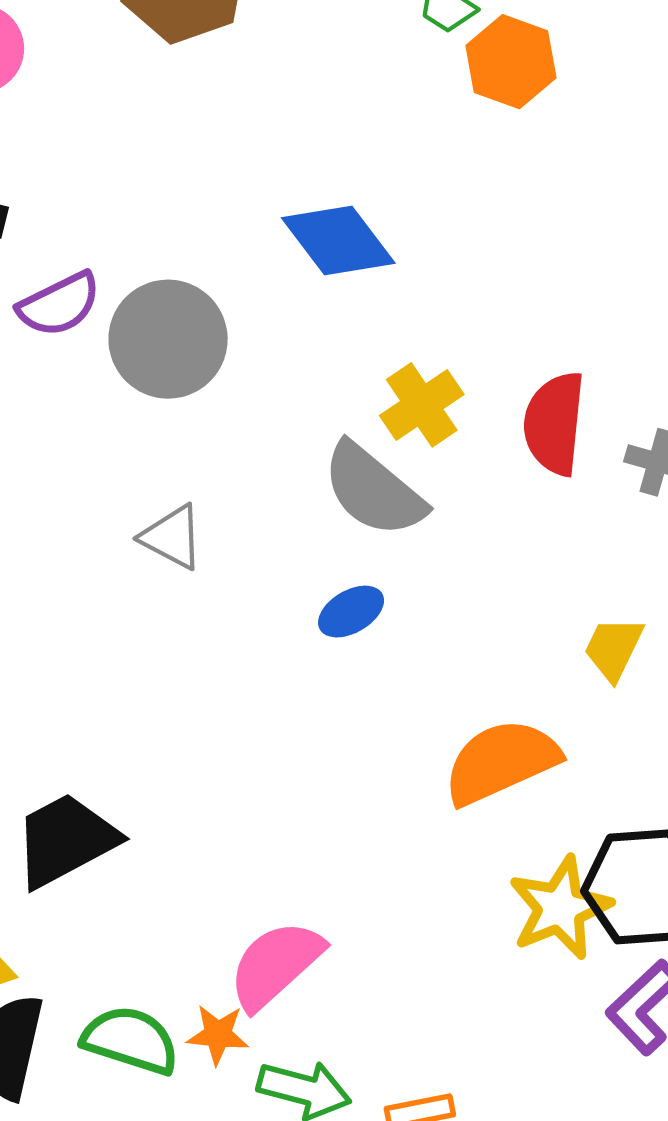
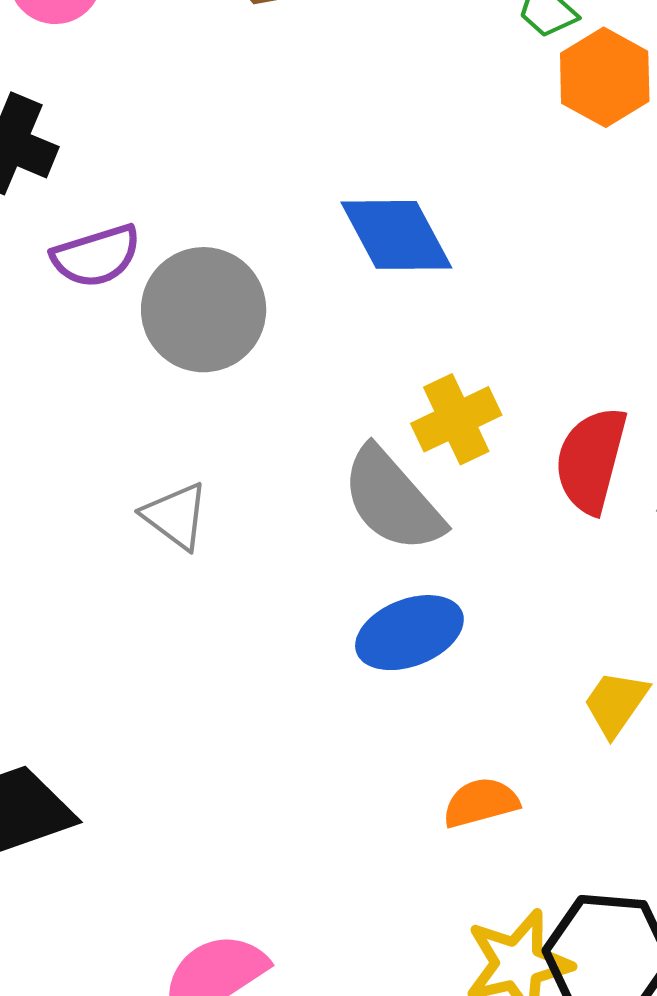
blue ellipse: (351, 612) -> (409, 633), moved, size x1.5
orange semicircle: (501, 762) -> (481, 803), size x0.6

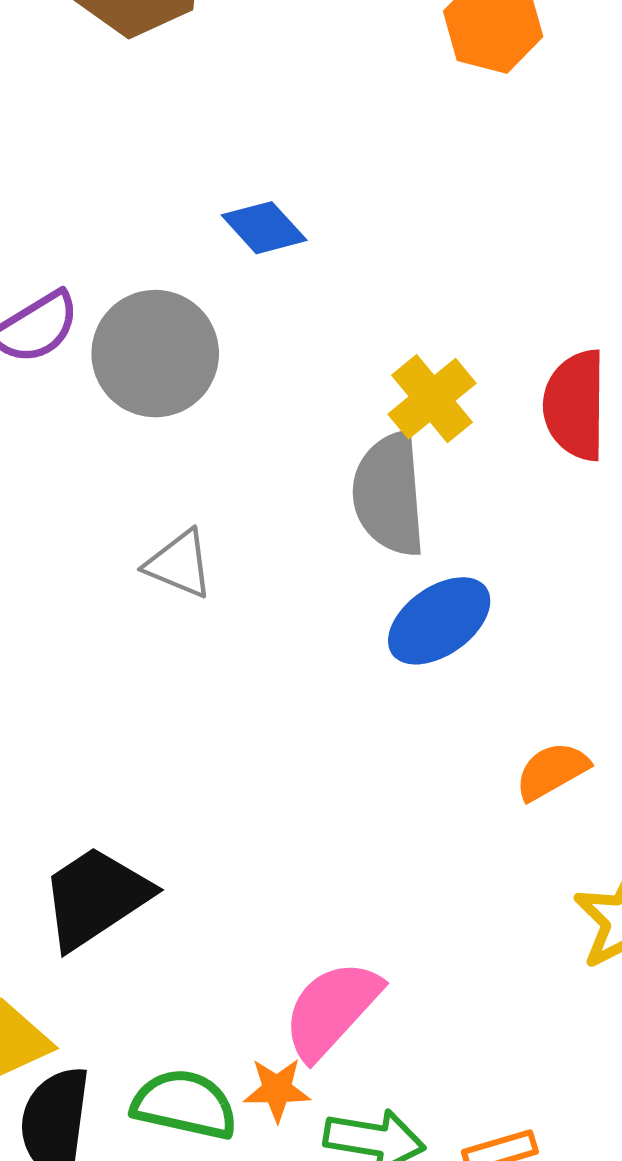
blue diamond: (396, 235) -> (264, 228), moved, size x0.7
gray semicircle: (392, 500) -> (389, 494), turned 51

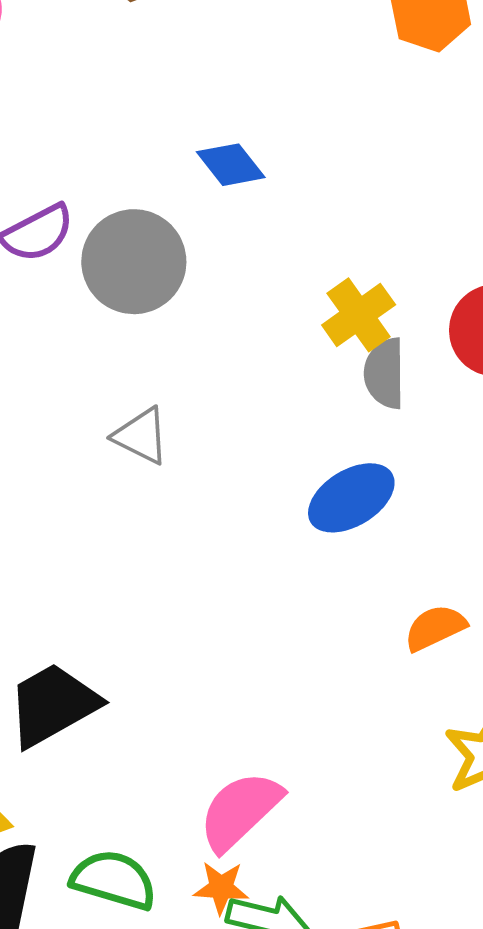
gray semicircle: (389, 494) -> (385, 373), moved, size x0.7
orange star: (277, 1090) -> (221, 888), moved

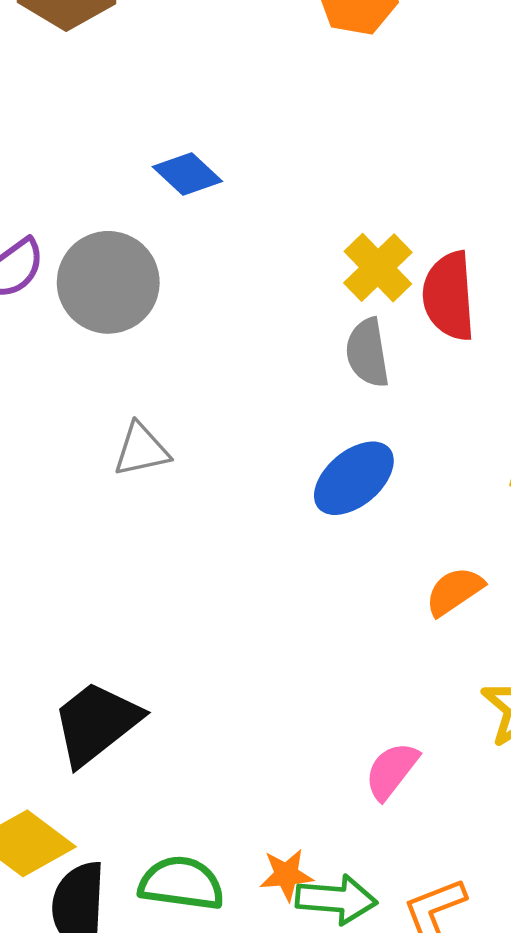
yellow cross: (359, 315) -> (378, 268), moved
gray triangle: (141, 436) -> (141, 450), turned -30
pink semicircle: (240, 811) -> (392, 771), moved, size x0.7

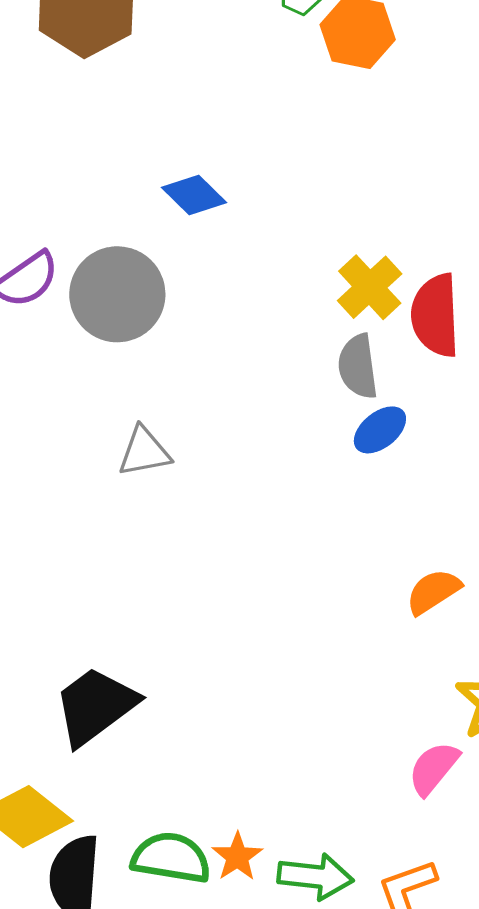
blue ellipse: (354, 478) -> (380, 430), moved, size x0.7
pink semicircle: (392, 771) -> (434, 768), moved
orange star: (286, 875) -> (237, 857), moved, turned -30

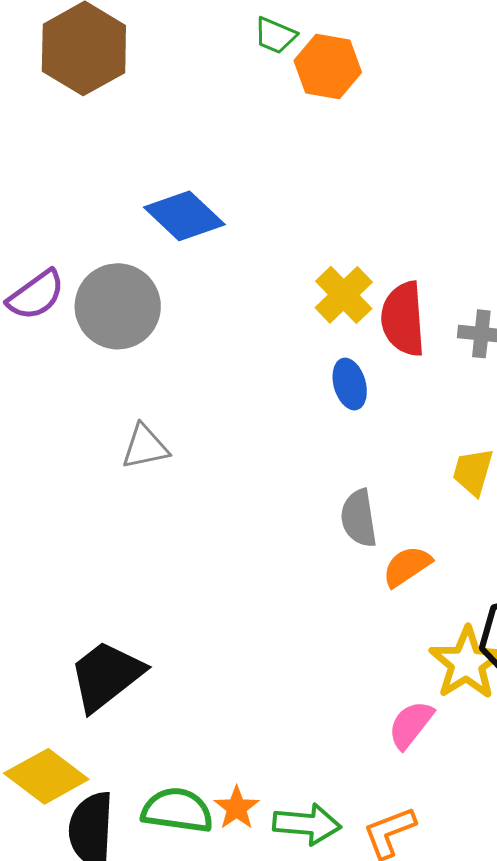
blue diamond: (194, 195) -> (184, 216), size x1.4
gray semicircle: (358, 366) -> (359, 518), moved
blue ellipse: (380, 430) -> (350, 384), moved, turned -66

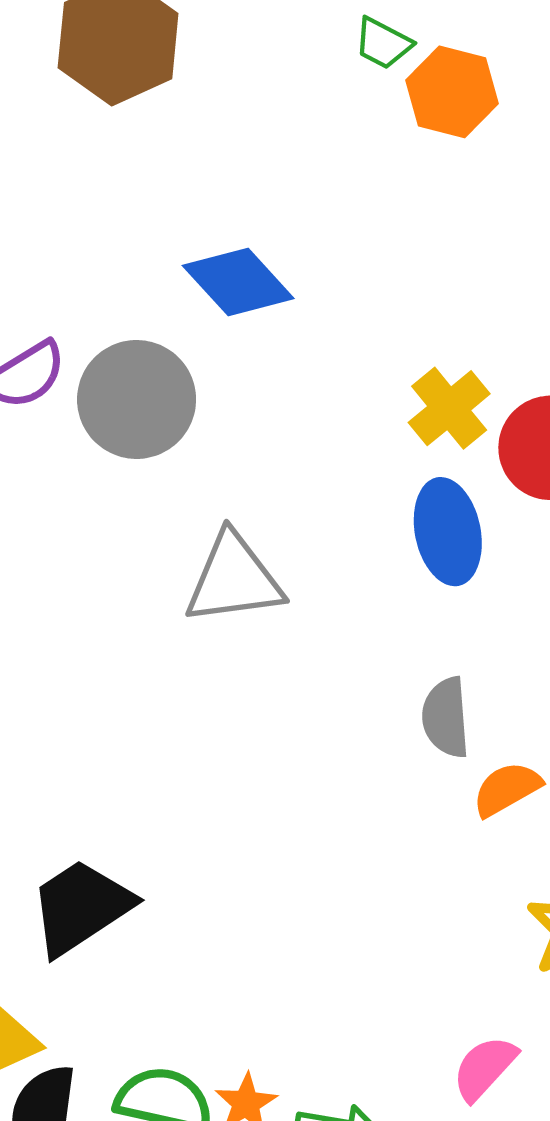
blue ellipse: (350, 384) -> (448, 532), size x1.5
gray triangle: (145, 447) -> (234, 579), moved, size x1.5
pink semicircle: (411, 725) -> (484, 1068), moved

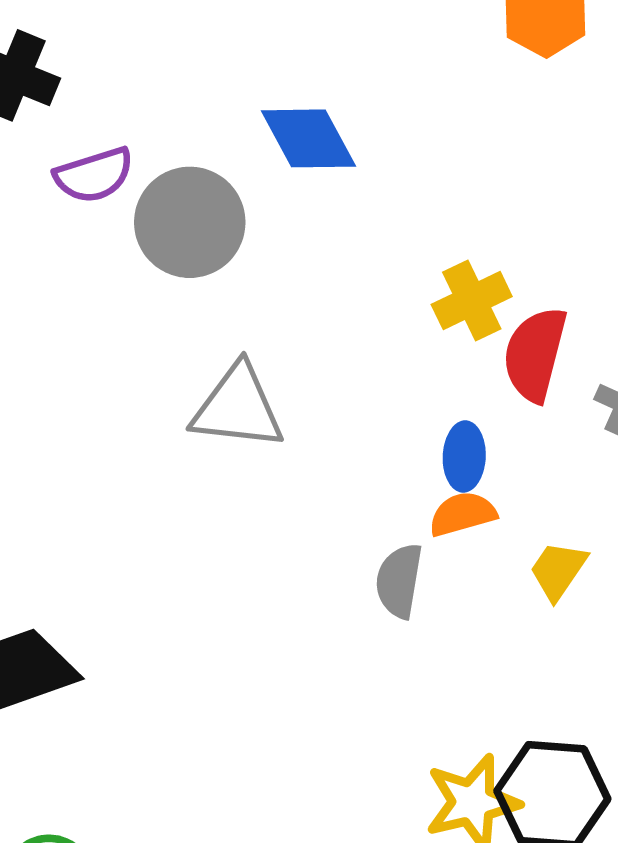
blue ellipse: (448, 532) -> (464, 457), moved, size x0.7
orange semicircle: (507, 789) -> (463, 514), moved

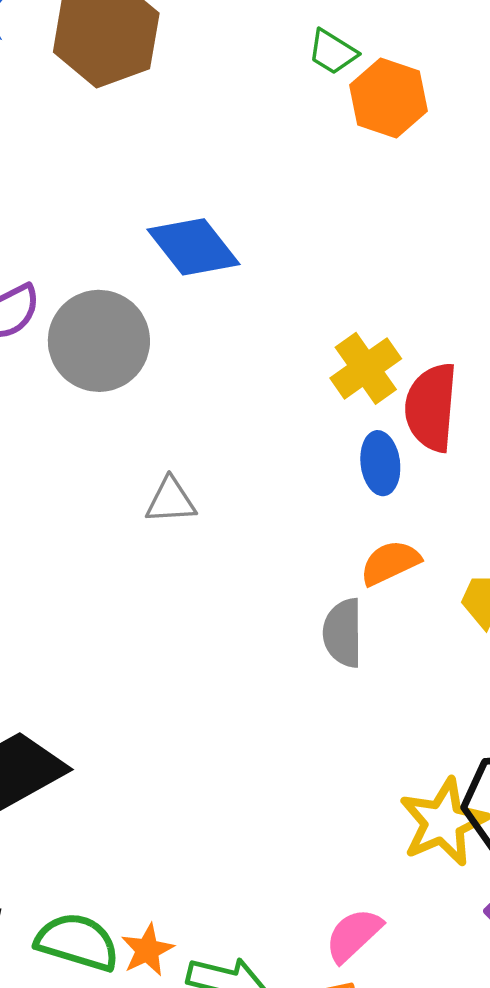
gray triangle: (238, 407) -> (171, 501), size x0.6
blue ellipse: (464, 457) -> (380, 463), moved

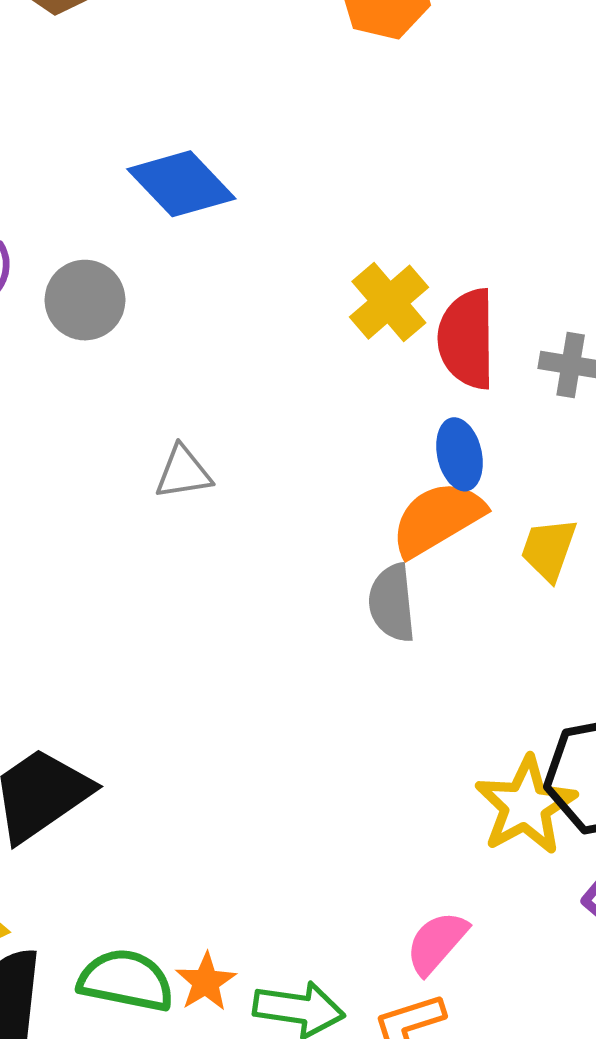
gray circle: (99, 341) -> (85, 300), size x0.7
blue ellipse: (380, 463) -> (459, 454), moved
orange semicircle: (390, 563) -> (438, 519), size x1.4

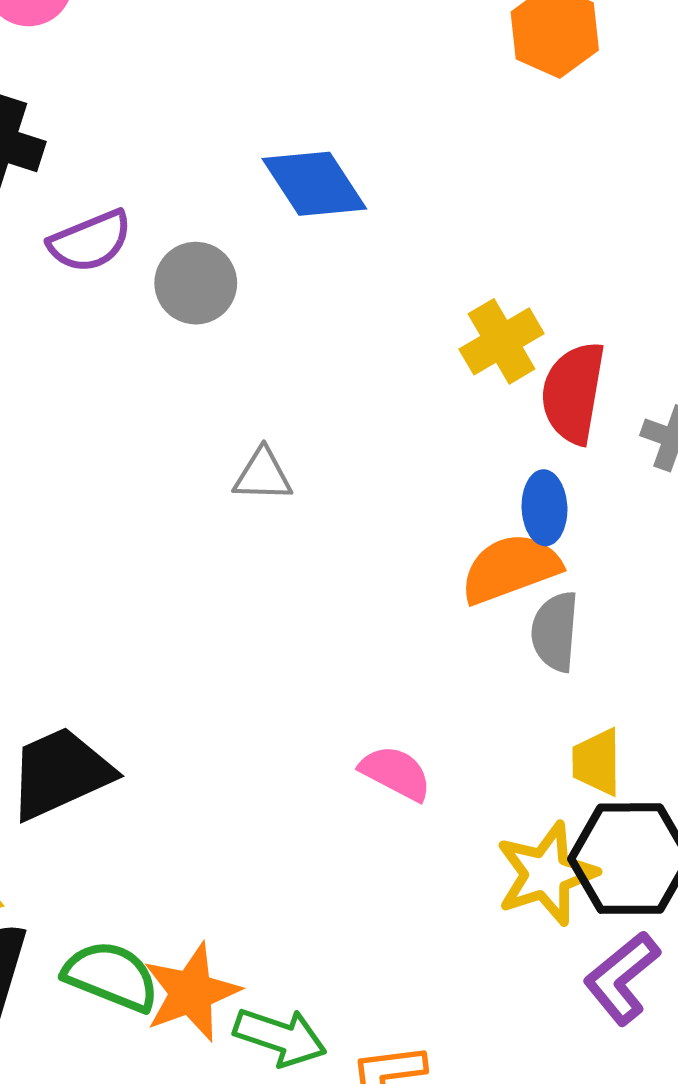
yellow trapezoid: (549, 549) -> (597, 762), moved, turned -30
gray semicircle: (392, 603) -> (555, 632), moved
pink semicircle: (437, 943) -> (396, 773), moved, turned 66
orange star: (206, 982) -> (191, 992), size x1.6

